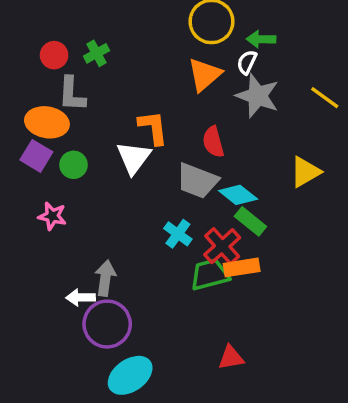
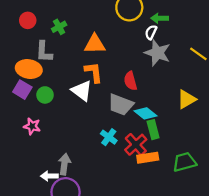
red circle: (54, 55) -> (28, 20), moved
orange triangle: (204, 75) -> (95, 44), moved, turned 40
white triangle: (134, 158) -> (82, 91), turned -30
green rectangle: (250, 221) -> (153, 130), turned 36
green trapezoid: (210, 274) -> (184, 162), moved

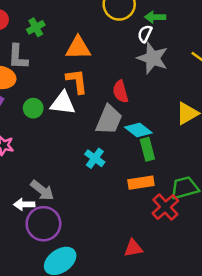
white triangle: (82, 91) -> (63, 103), turned -30
green circle: (45, 95) -> (33, 108), moved
gray trapezoid: (121, 105) -> (109, 120), turned -88
red cross: (136, 145) -> (165, 207), moved
gray arrow: (64, 164) -> (42, 190), turned 120

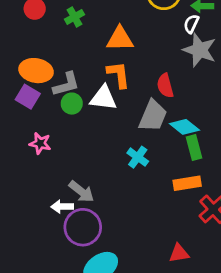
gray L-shape: (18, 57) -> (66, 84), moved, turned -108

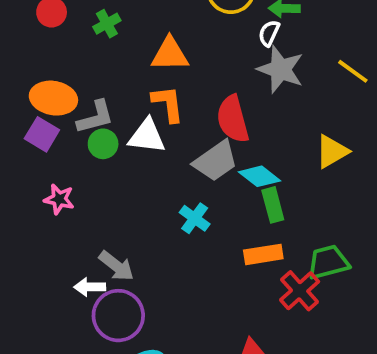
red semicircle: (165, 86) -> (233, 119), size x1.4
gray trapezoid: (153, 116) -> (216, 161), turned 32

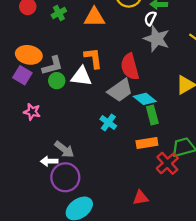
orange triangle: (170, 54) -> (94, 17), moved

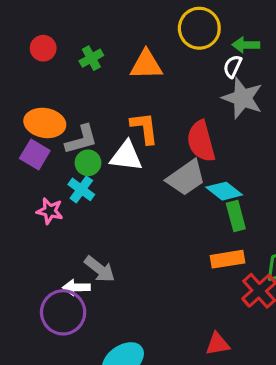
cyan cross: (108, 123) -> (81, 189), moved
purple circle: (65, 177) -> (63, 312), moved

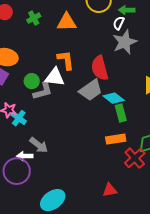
gray star: (242, 98) -> (125, 42), turned 30
gray L-shape: (81, 140) -> (43, 91), moved
cyan cross: (81, 189) -> (19, 118), moved

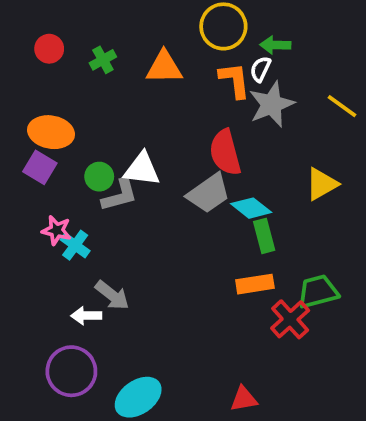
orange L-shape: (66, 60) -> (235, 80), moved
purple circle: (17, 171) -> (71, 371), moved
red triangle: (110, 190) -> (244, 399), moved

